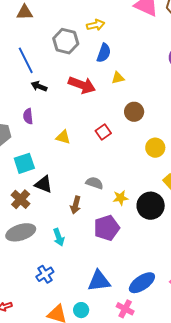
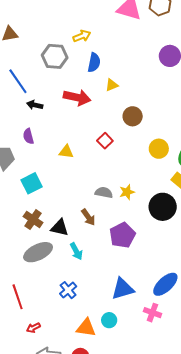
black triangle: (43, 184) -> (60, 228), moved
yellow star: (121, 198) -> (127, 192), moved
brown arrow: (76, 205) -> (88, 217), turned -42

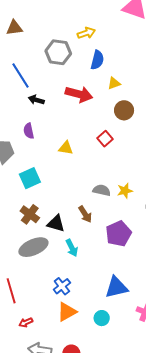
brown circle: (133, 116) -> (124, 110), moved
orange triangle: (86, 328) -> (67, 312), moved, turned -40

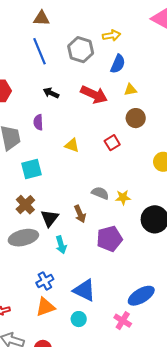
blue line: (21, 75) -> (39, 51), moved
black triangle: (56, 223) -> (50, 218), turned 42
blue triangle: (116, 287) -> (84, 290), moved, turned 30

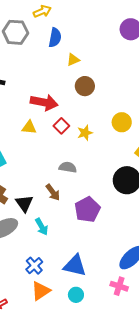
red arrow: (94, 95) -> (44, 102), moved
red square: (112, 143) -> (61, 126), moved
yellow star: (123, 197) -> (85, 133), moved

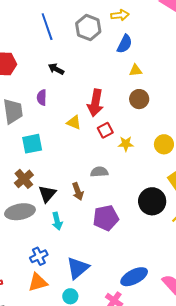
red arrow: (44, 102) -> (95, 103), turned 72
gray semicircle: (68, 167) -> (99, 172), turned -30
blue triangle: (75, 266) -> (78, 268), turned 50

